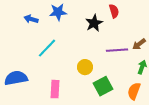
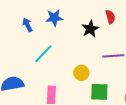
blue arrow: (31, 19) -> (27, 25), turned 48
green square: (103, 86) -> (99, 92), turned 30

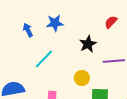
red semicircle: (110, 17) -> (111, 22), turned -120
black star: (90, 29) -> (88, 44), moved

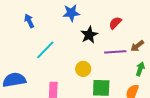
red semicircle: (111, 22) -> (115, 23), moved
blue star: (55, 23) -> (71, 13), moved

